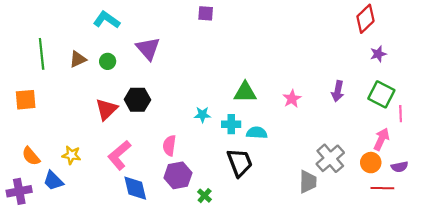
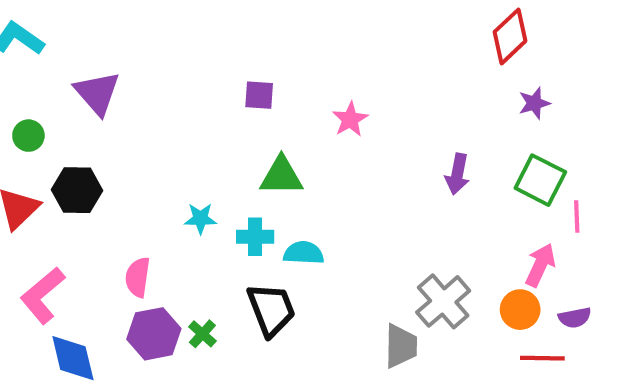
purple square: (206, 13) -> (259, 95), moved
green circle: (108, 61) -> (28, 136), moved
pink star: (292, 99) -> (350, 119), moved
green cross: (205, 196) -> (202, 334), moved

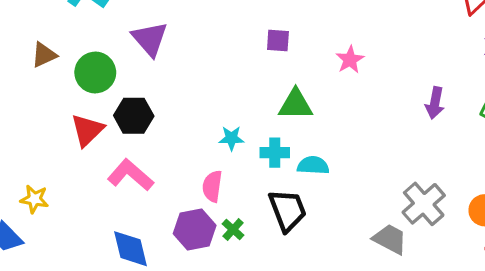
green circle: (28, 136) -> (95, 72), size x1.6
pink semicircle: (138, 277) -> (212, 186), moved
pink L-shape: (43, 295) -> (131, 175), moved, turned 81
gray trapezoid: (401, 346) -> (390, 239), turned -63

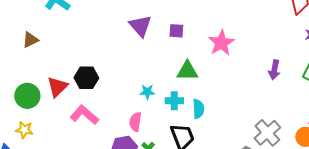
purple triangle: (150, 39) -> (140, 26), moved
pink star: (350, 60) -> (221, 43), size x1.5
green circle: (95, 72) -> (27, 96), moved
cyan semicircle: (313, 165) -> (198, 109), turned 84

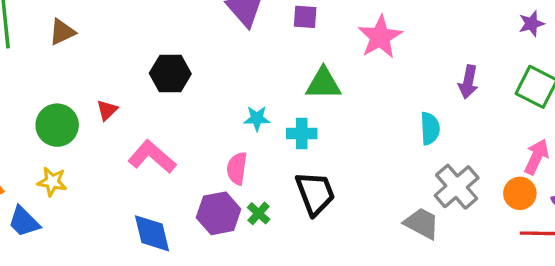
black hexagon: (86, 78) -> (170, 74), moved
red triangle: (57, 87) -> (107, 110), size x0.6
cyan semicircle: (198, 109) -> (430, 128), moved

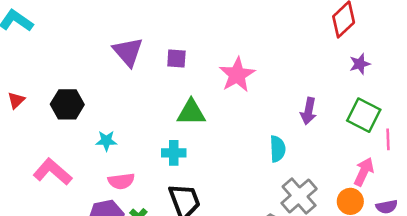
red triangle: (107, 110) -> (16, 100), moved
cyan star: (257, 118) -> (106, 141), moved
pink semicircle: (237, 168) -> (121, 181), turned -105

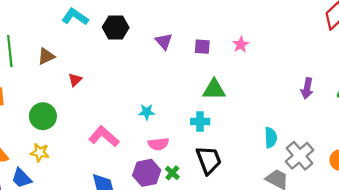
purple triangle: (128, 52) -> (164, 41), size x0.7
pink star: (237, 75) -> (241, 45), moved, size x0.6
black hexagon: (67, 104) -> (116, 27), moved
cyan semicircle: (278, 149) -> (271, 138), moved

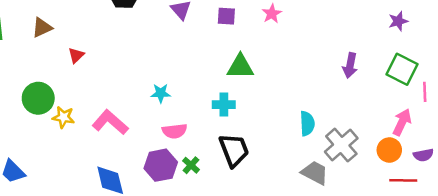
yellow star: (40, 153) -> (63, 117), moved

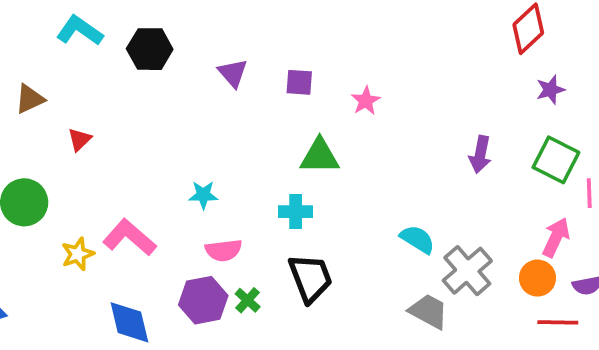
pink star: (272, 14) -> (366, 101), moved
yellow star: (63, 117) -> (78, 254), moved, turned -30
cyan semicircle: (307, 123) -> (417, 239), turned -55

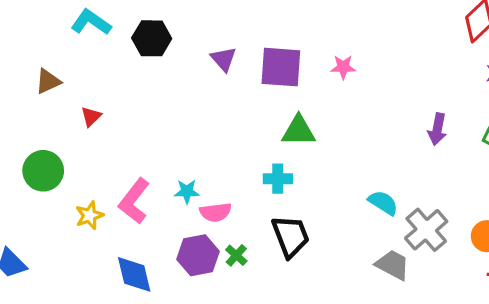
purple square: (299, 82) -> (281, 67), size x1.8
pink star: (366, 101) -> (343, 67), moved, turned 30
cyan star: (203, 195) -> (187, 191), moved
pink L-shape: (129, 237) -> (134, 201), turned -93

